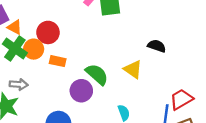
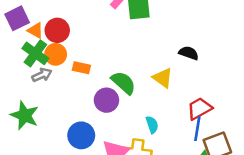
red circle: (48, 32) -> (57, 30), moved
gray arrow: (19, 84) -> (42, 75), moved, turned -30
red trapezoid: (181, 99) -> (200, 109), moved

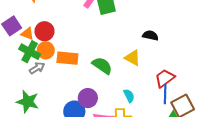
orange rectangle: (81, 68) -> (67, 58), size x1.5
purple circle: (106, 100) -> (88, 98), moved

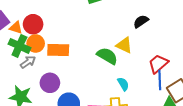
black semicircle: (150, 35) -> (141, 21), turned -42
green semicircle: (102, 66) -> (107, 56), moved
purple circle: (88, 98) -> (50, 83), moved

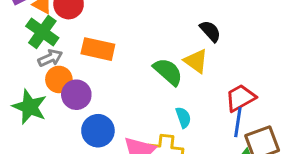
black semicircle: (141, 21) -> (210, 31), moved, turned 70
orange circle: (36, 43) -> (59, 79), moved

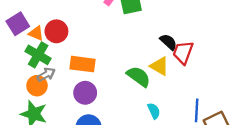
orange circle: (59, 79) -> (37, 86), moved
purple circle: (76, 95) -> (85, 93), moved
red trapezoid: (241, 98) -> (183, 52), moved, turned -35

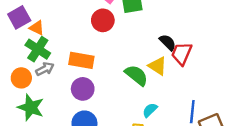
red circle: (56, 31) -> (103, 20), moved
orange circle: (37, 86) -> (21, 78), moved
cyan semicircle: (154, 111) -> (150, 110), turned -112

